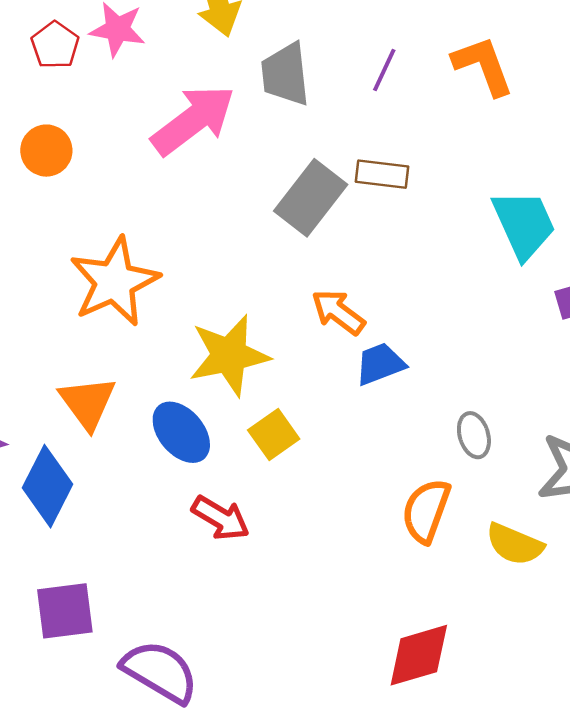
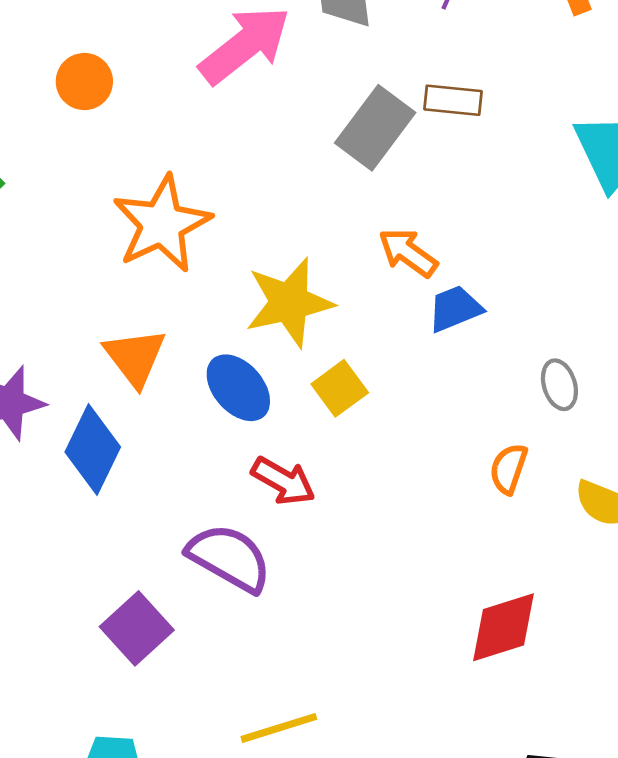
orange semicircle: (426, 511) -> (509, 469), size x0.7
purple square: (65, 611) -> (137, 628), moved, turned -34
purple semicircle: (160, 672) -> (229, 558), moved

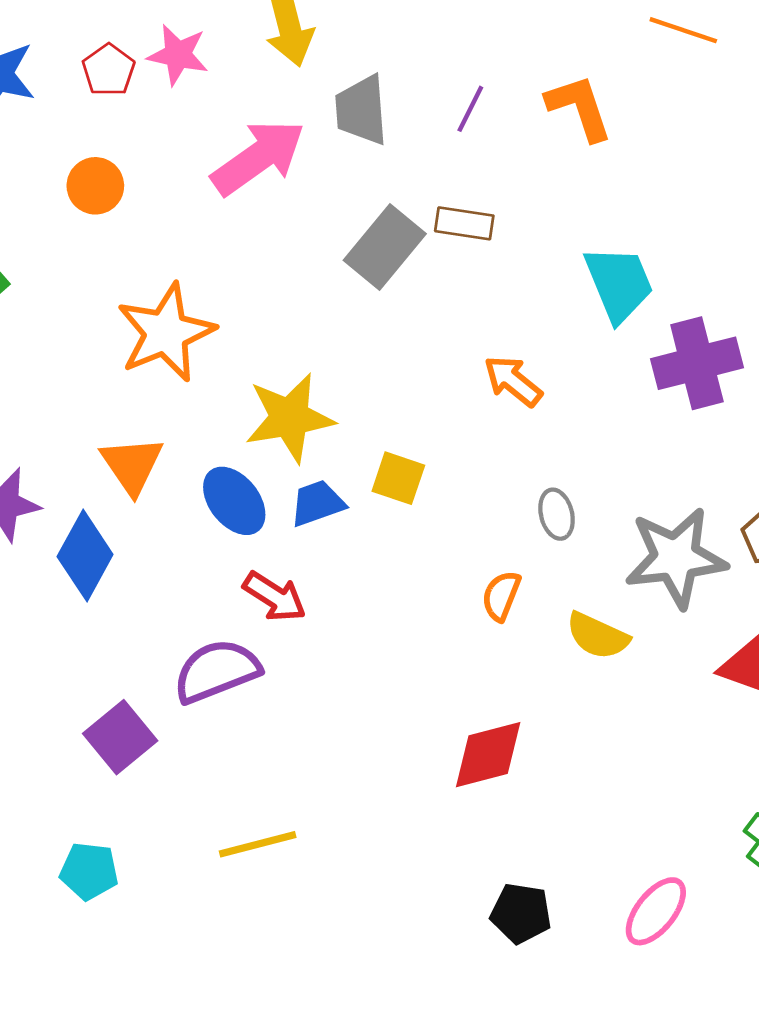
orange arrow: (408, 253) -> (513, 381), moved
blue trapezoid: (455, 309) -> (317, 503), moved
yellow square: (340, 388) -> (398, 478), moved, turned -38
purple semicircle: (229, 558) -> (217, 671), turned -54

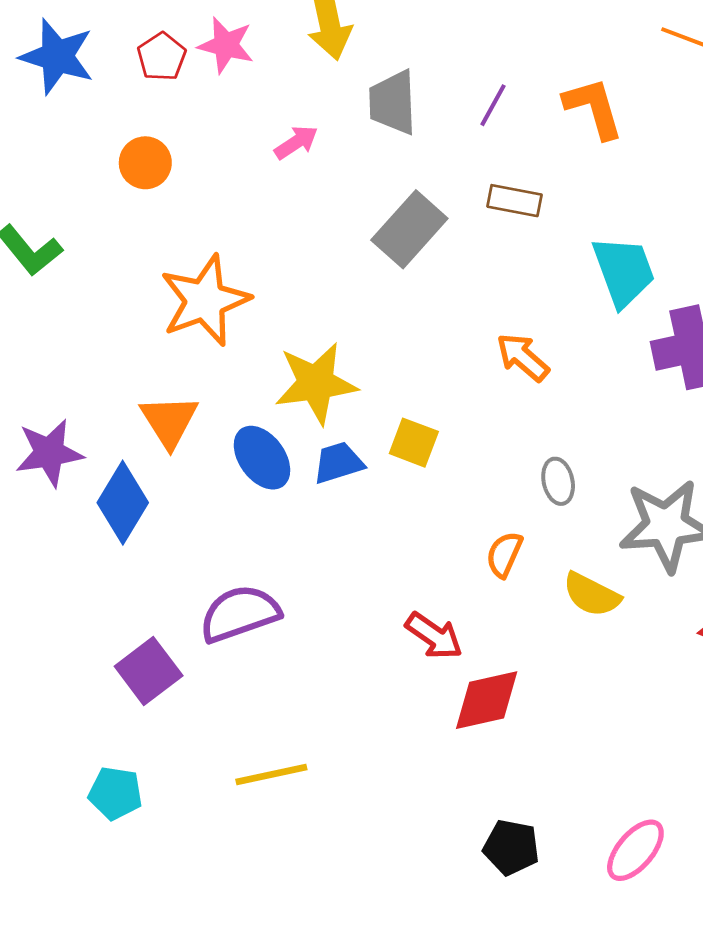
pink arrow: (258, 157) -> (296, 142), size x0.5
brown rectangle: (464, 223) -> (515, 201), moved
red arrow: (275, 597) -> (434, 636), moved

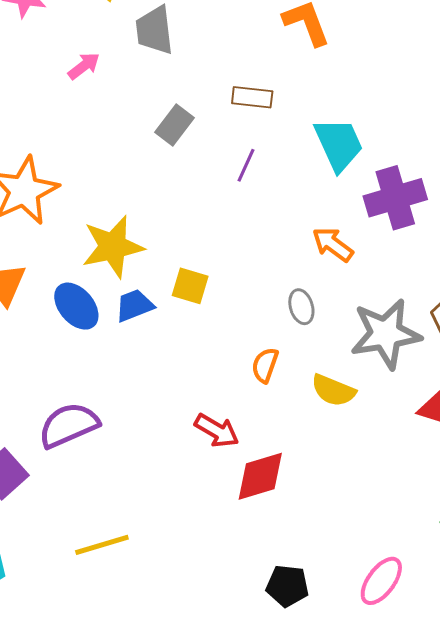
purple line: (493, 105) -> (246, 165), moved
gray rectangle: (409, 229) -> (174, 125), size x0.7
orange arrow: (523, 357) -> (333, 244), moved

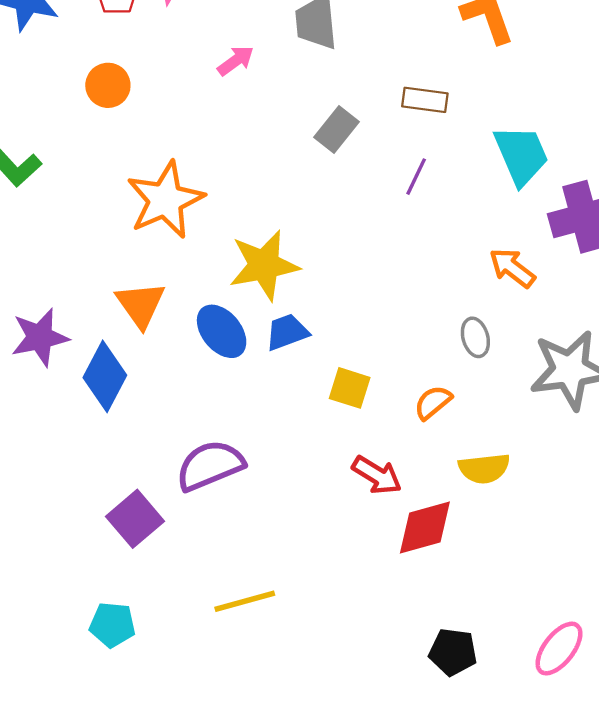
yellow square: (190, 286) -> (350, 388), moved
orange semicircle: (265, 365) -> (433, 402), turned 30
yellow semicircle: (333, 390) -> (484, 468), moved, turned -30

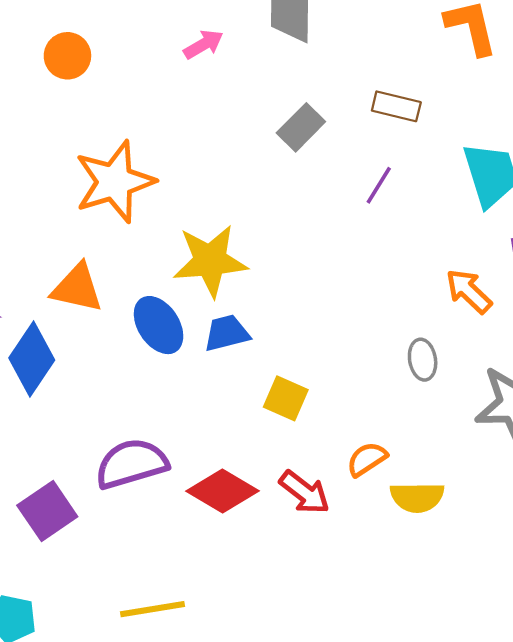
orange triangle: (141, 305) -> (77, 288), turned -48
orange semicircle: (433, 402) -> (367, 459), moved
red diamond: (425, 528) -> (222, 491), moved, turned 40

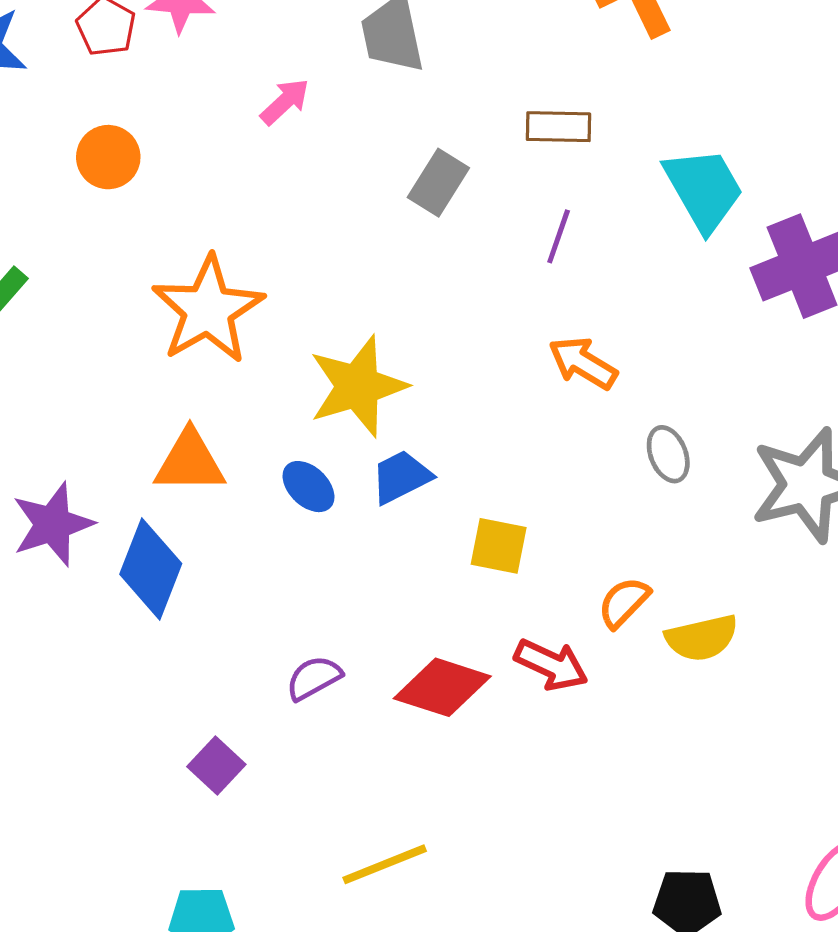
orange arrow: (469, 291) -> (583, 363), moved
blue ellipse: (159, 325) -> (308, 487), size x0.7
purple semicircle: (132, 464) -> (314, 678), size x0.6
purple square: (47, 511) -> (216, 766), size x0.7

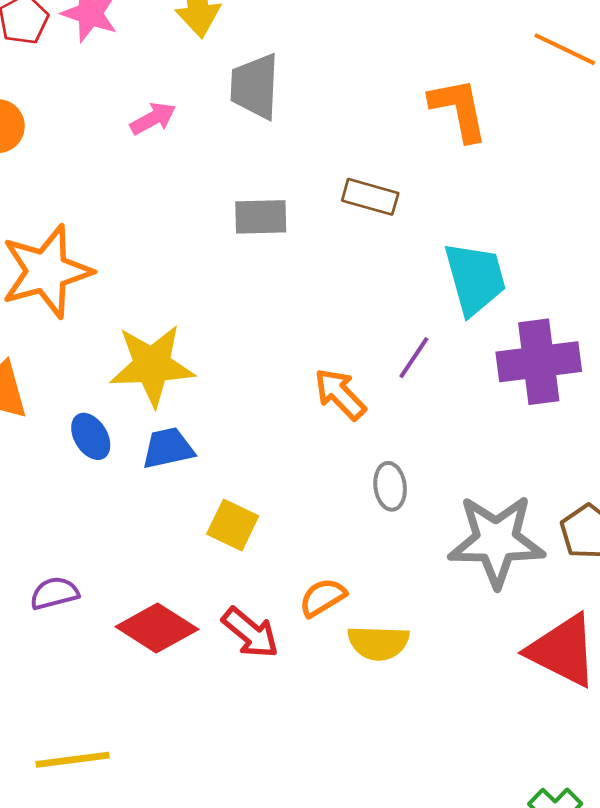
gray rectangle: (438, 183) -> (261, 217), turned 42
purple line: (559, 236) -> (414, 358), moved

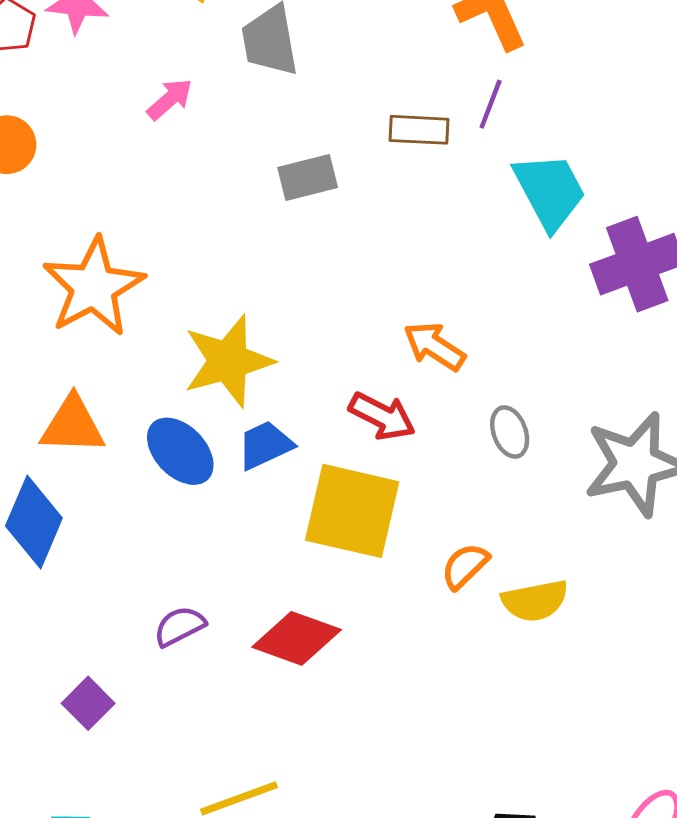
purple line: (414, 358) -> (491, 104), moved
blue ellipse: (91, 436) -> (180, 451), size x1.4
yellow square: (233, 525) -> (352, 511), size x1.8
red arrow: (250, 633) -> (382, 416), moved

